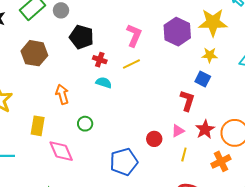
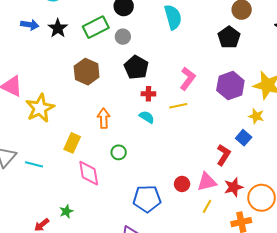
red cross: (100, 60) -> (148, 94), turned -32
pink triangle: (178, 131) -> (207, 182), size x1.5

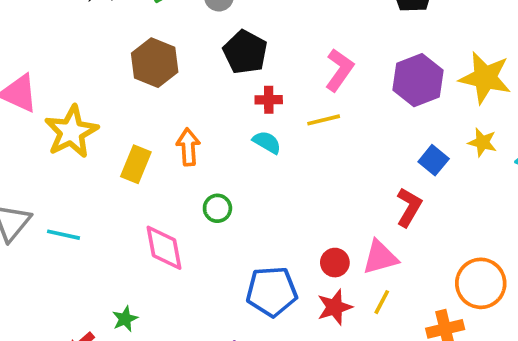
yellow star: (256, 116) -> (482, 142), moved
blue square: (244, 138) -> (434, 160), moved
yellow rectangle: (72, 143) -> (136, 164), moved
red star: (234, 187) -> (335, 307), moved

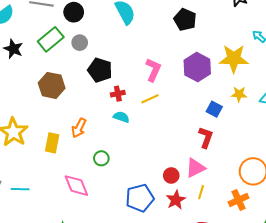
orange arrow: (188, 147) -> (79, 128), turned -138

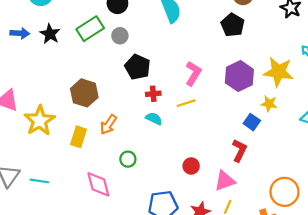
brown hexagon: (52, 85) -> (84, 93), moved
yellow star: (239, 94) -> (269, 104), moved
red circle: (171, 175) -> (191, 166), moved

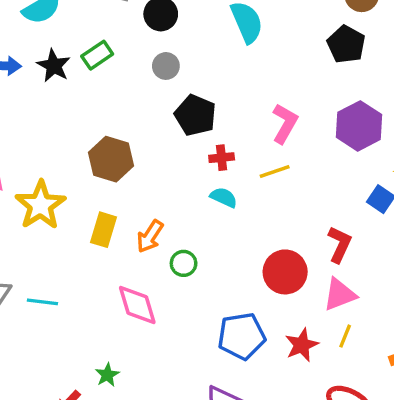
green rectangle: (90, 29) -> (97, 55), moved, size x0.7
orange arrow: (108, 125) -> (150, 236), moved
red L-shape: (239, 150) -> (340, 244), moved
red circle: (191, 166) -> (285, 272), size x1.6

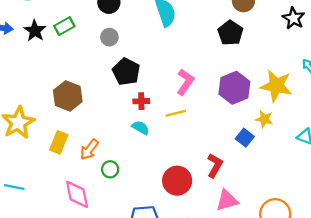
pink triangle: (340, 294) -> (227, 200), moved

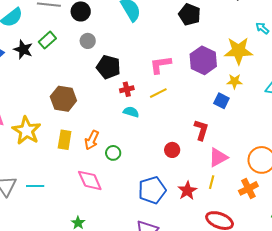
pink L-shape: (185, 82) -> (160, 65), turned -120
red circle: (177, 181) -> (172, 150), size x0.6

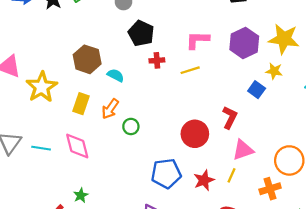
cyan semicircle: (131, 112) -> (116, 75), moved
red circle: (172, 150) -> (195, 134), size x1.6
pink diamond: (90, 180) -> (77, 146), moved

